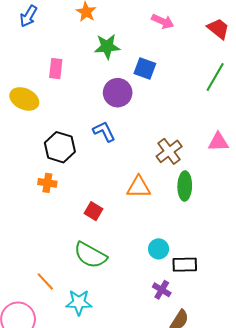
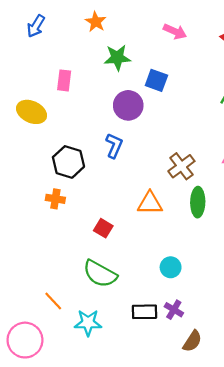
blue L-shape: (104, 131) -> (114, 146), turned 50
black rectangle: (185, 265) -> (145, 312), moved

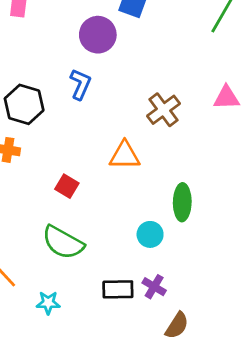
green ellipse: (198, 202) -> (182, 202), moved
cyan star: (88, 323) -> (48, 303), size x0.7

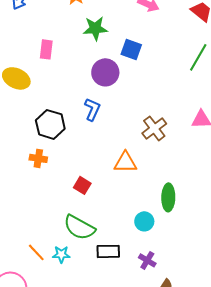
black rectangle: (118, 289) -> (108, 251), moved
cyan star: (48, 303) -> (61, 254), moved

